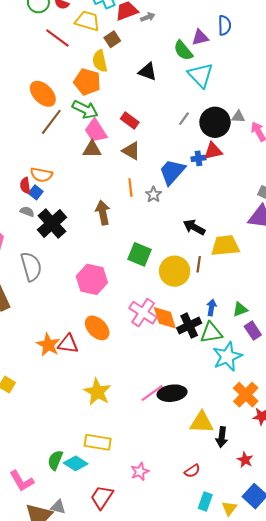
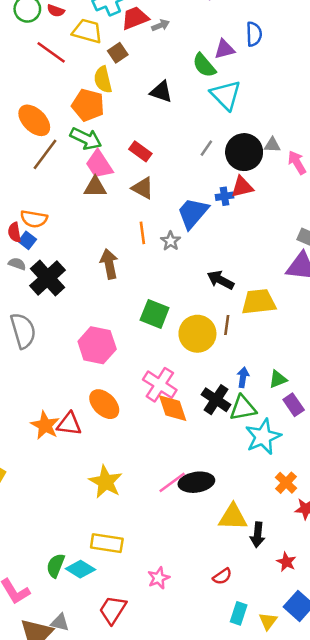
orange diamond: (165, 318) -> (173, 408), moved
black cross: (189, 326) -> (216, 400), turned -30
orange cross: (246, 395) -> (286, 483), size x0.7

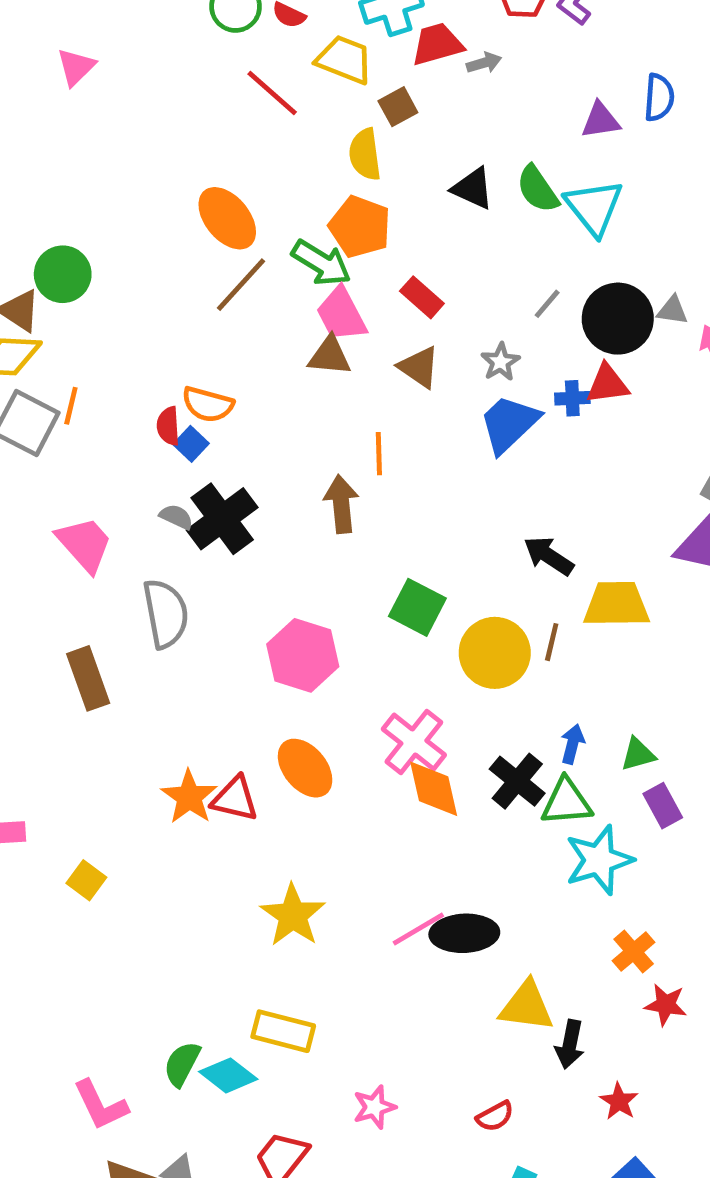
green semicircle: (204, 65) -> (538, 189), moved
orange pentagon: (88, 105) -> (360, 227), moved
orange line: (142, 233) -> (379, 454), moved
gray star: (171, 241) -> (500, 362), moved
gray semicircle: (17, 264) -> (176, 517), moved

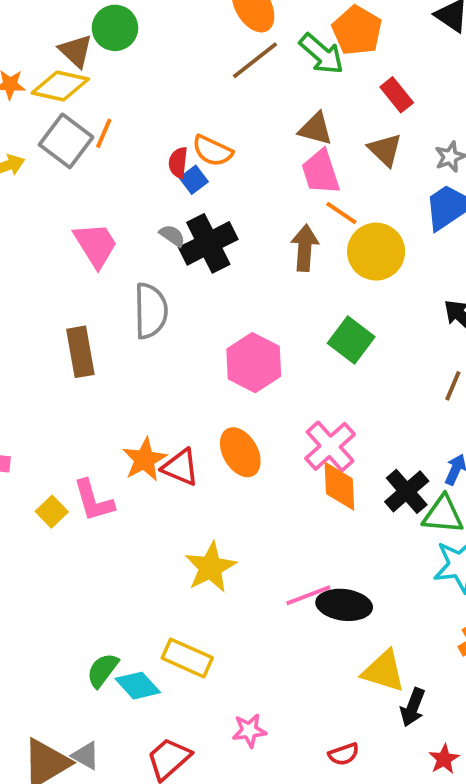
pink trapezoid: (341, 314) -> (321, 172), moved
orange line: (379, 454) -> (341, 213), turned -64
yellow circle: (495, 653) -> (376, 252), moved
pink L-shape: (101, 1105) -> (94, 501), moved

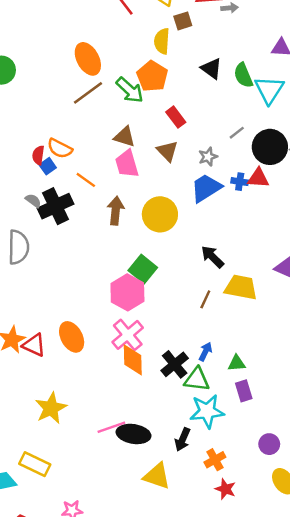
orange line: (341, 213) -> (86, 180), moved
pink hexagon: (254, 363) -> (127, 292), moved
black arrow: (413, 707) -> (183, 439), moved

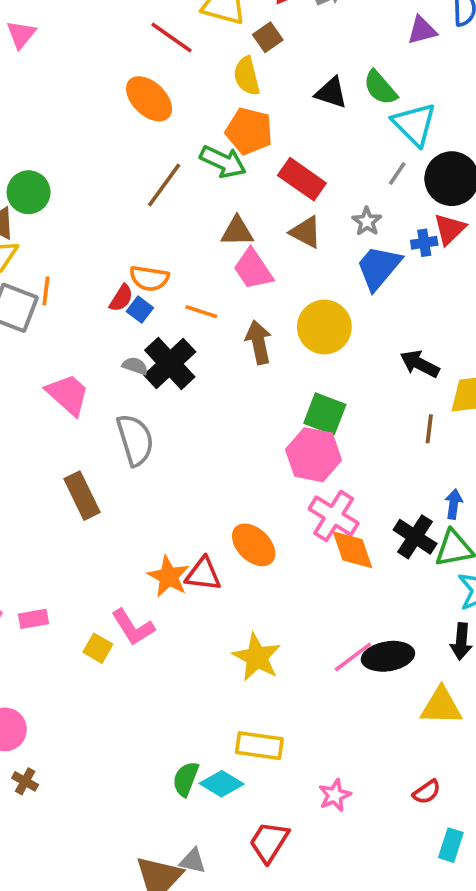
orange ellipse: (88, 59) -> (149, 99), moved
cyan triangle: (269, 90) -> (414, 124), moved
red rectangle: (176, 117) -> (302, 179), size x1.4
red semicircle: (38, 155) -> (121, 298), turned -138
red triangle: (258, 178) -> (450, 229), turned -30

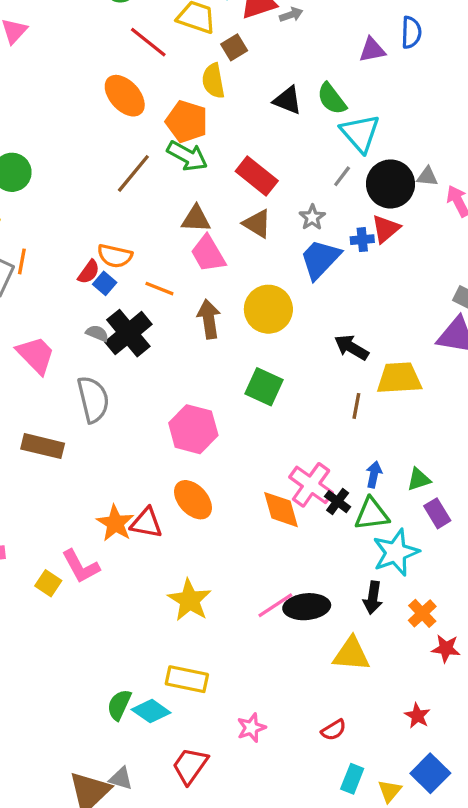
orange pentagon: (249, 131) -> (187, 122), moved
pink hexagon: (314, 455) -> (193, 429), moved
brown rectangle: (82, 496) -> (43, 446), turned -54
pink cross: (334, 516) -> (311, 485), moved
black cross: (415, 537) -> (338, 502), size x0.7

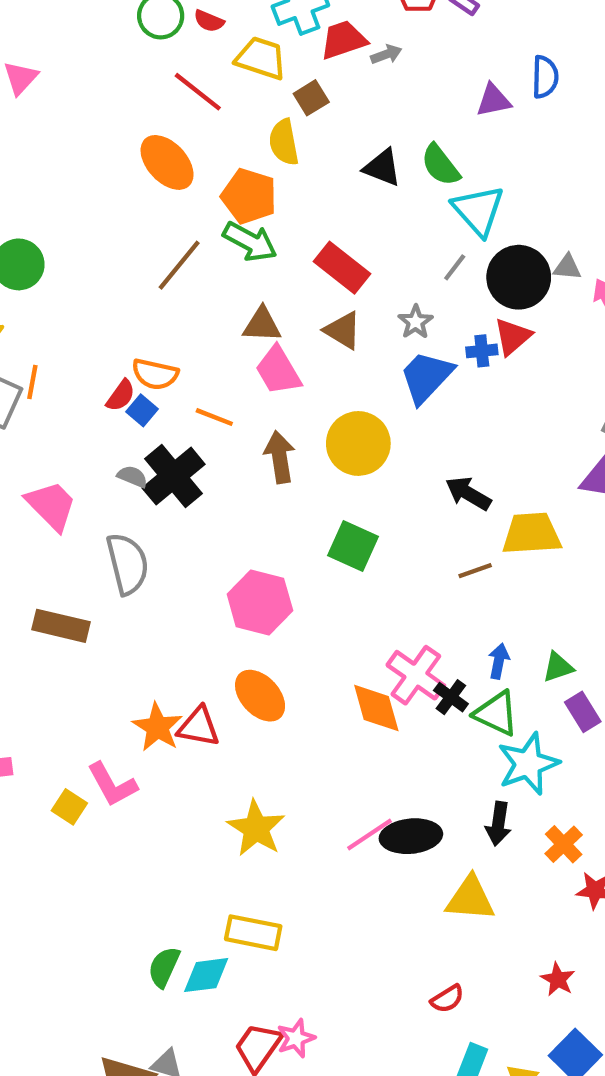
brown line: (356, 406) -> (475, 571), turned 60
green triangle: (372, 514) -> (496, 713), turned 33
cyan diamond: (151, 711) -> (206, 975), turned -42
pink star: (251, 728) -> (296, 1038), moved

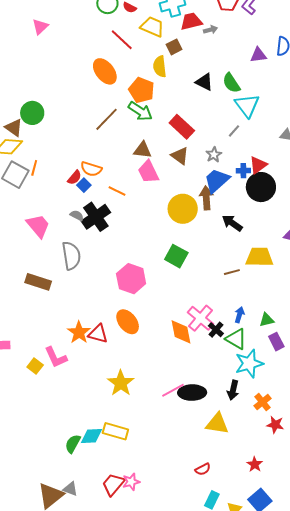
black circle: (519, 277) -> (261, 187), moved
brown arrow: (280, 457) -> (206, 198), moved
black arrow: (468, 493) -> (232, 223), moved
cyan diamond: (206, 975) -> (92, 436), moved

